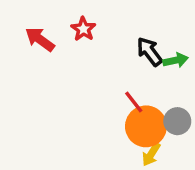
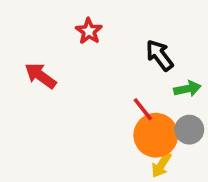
red arrow: (40, 39) -> (41, 76), moved
green arrow: (176, 60) -> (187, 89), moved

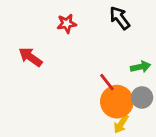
red star: (89, 31) -> (67, 24), turned 30
black arrow: (160, 55) -> (120, 18), moved

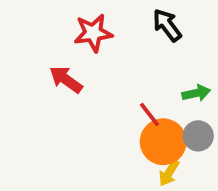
red star: (67, 24) -> (93, 33), size x1.4
red arrow: (30, 57) -> (66, 80), moved

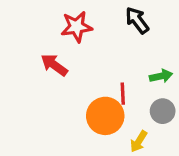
red line: (150, 115) -> (123, 94), turned 35
orange circle: (163, 142) -> (105, 116), moved

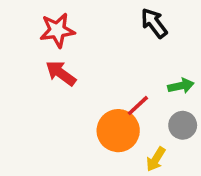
red star: (77, 27) -> (57, 30), moved
red line: (123, 94) -> (138, 106), turned 50

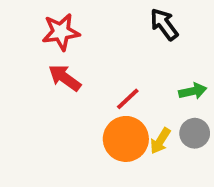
red line: (138, 106) -> (128, 99), moved
yellow arrow: (156, 159) -> (160, 141), moved

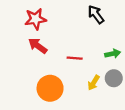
red line: (128, 99) -> (75, 58), turned 48
orange circle: (126, 139) -> (50, 88), moved

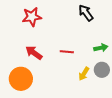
red arrow: (38, 46) -> (34, 53), moved
orange circle: (50, 88) -> (21, 79), moved

